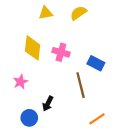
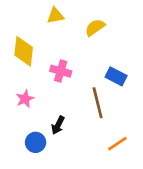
yellow semicircle: (78, 13) -> (95, 27), moved
yellow diamond: (33, 48) -> (24, 51), moved
pink cross: (61, 52) -> (61, 71), moved

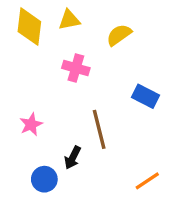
yellow diamond: (24, 51) -> (29, 27), moved
pink cross: (61, 71) -> (76, 68), moved
brown line: (98, 103) -> (99, 129), moved

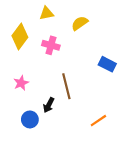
yellow diamond: (29, 27) -> (20, 36), moved, turned 30
blue rectangle: (146, 96) -> (107, 64), moved

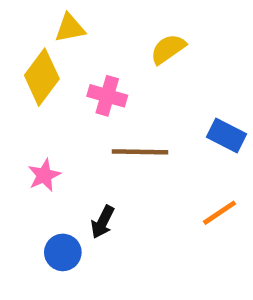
yellow triangle: (46, 13) -> (70, 28), moved
brown line: (66, 86) -> (140, 152), moved, turned -75
orange line: (98, 121) -> (219, 213), moved

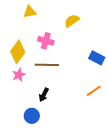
yellow diamond: (42, 77) -> (18, 52), moved
brown line: (140, 152) -> (47, 65), moved
blue circle: (63, 252) -> (32, 116), moved

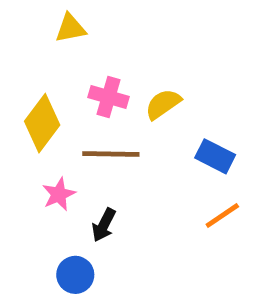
yellow semicircle: (72, 21) -> (163, 104), moved
blue rectangle: (97, 58) -> (215, 156), moved
pink star: (19, 75) -> (59, 194), moved

